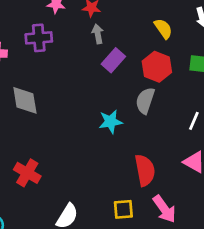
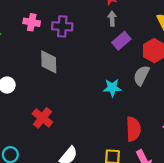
purple cross: (39, 38) -> (62, 26), moved

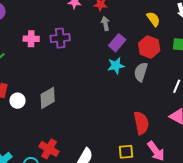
gray diamond: (49, 62) -> (48, 98), moved, turned 70
cyan star: (112, 88) -> (116, 66), moved
red cross: (42, 118) -> (49, 149), moved

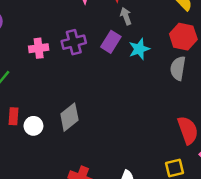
purple rectangle: (117, 43) -> (111, 42), moved
cyan star: (116, 66) -> (139, 49), moved

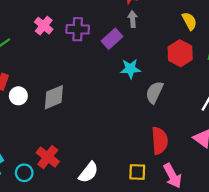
pink cross: (39, 48) -> (44, 26), turned 30
cyan star: (139, 49) -> (130, 69), moved
gray semicircle: (178, 68) -> (154, 92), moved

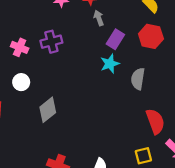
purple rectangle: (112, 39) -> (115, 39), moved
white circle: (18, 96) -> (21, 82), moved

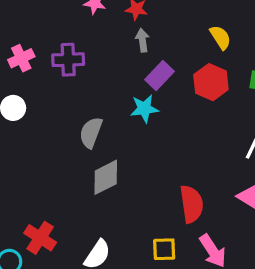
pink cross: (20, 47) -> (21, 58), turned 30
gray semicircle: (138, 79) -> (91, 133), moved
gray diamond: (48, 110) -> (106, 177), moved

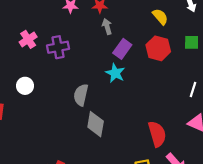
pink cross: (21, 58) -> (28, 39), moved
cyan star: (144, 109) -> (115, 73), turned -30
gray diamond: (106, 177) -> (96, 124), turned -45

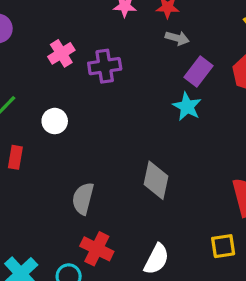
gray arrow: (107, 26) -> (177, 38), turned 120
gray semicircle: (81, 95) -> (83, 199), moved

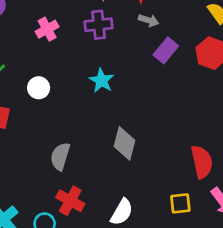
purple cross: (105, 66) -> (99, 25), moved
cyan star: (187, 107) -> (102, 81), moved

